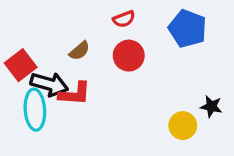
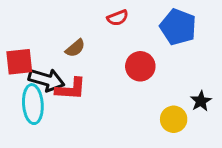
red circle: (129, 56) -> (140, 66), moved
red square: (21, 65) -> (19, 62), turned 32
black star: (211, 106) -> (201, 101), turned 30

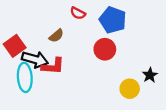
red semicircle: (118, 18) -> (78, 13), moved, turned 49
blue pentagon: (178, 27) -> (113, 20), moved
red square: (19, 62) -> (15, 46), turned -30

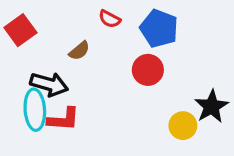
red square: (15, 46) -> (20, 30), moved
red L-shape: (53, 66) -> (63, 119), moved
black star: (150, 75) -> (212, 107), size x1.5

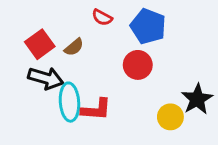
red square: (20, 30) -> (40, 44), moved
cyan ellipse: (35, 110) -> (69, 102), moved
red L-shape: (63, 119) -> (96, 109), moved

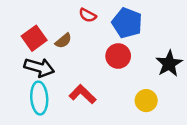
black star: (197, 99) -> (169, 64), moved
cyan ellipse: (69, 102) -> (39, 98), moved
red L-shape: (96, 109) -> (83, 94), turned -140

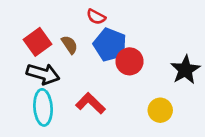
blue pentagon: (127, 23) -> (110, 45), moved
brown semicircle: (63, 41) -> (70, 45), turned -84

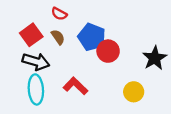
red semicircle: (96, 17) -> (59, 14), moved

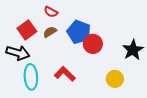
brown semicircle: (58, 37) -> (50, 32), turned -88
black arrow: (36, 62) -> (18, 53), moved

